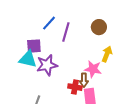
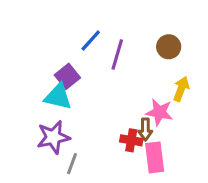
purple square: (34, 46) -> (67, 76), turned -35
purple star: (47, 65) -> (53, 137), moved

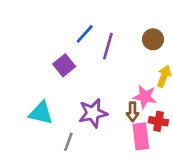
cyan triangle: (58, 97) -> (41, 113), moved
purple star: (53, 137) -> (93, 113), moved
red cross: (131, 140) -> (158, 121), moved

